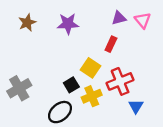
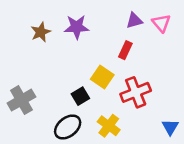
brown star: (27, 23) -> (41, 32), moved
yellow cross: (92, 96) -> (109, 126), moved, turned -30
blue triangle: (136, 106) -> (170, 127), moved

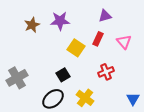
pink triangle: (161, 23) -> (124, 42), moved
yellow square: (102, 77) -> (76, 48), moved
red cross: (136, 92) -> (106, 72), size x0.7

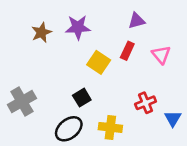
red cross: (106, 72) -> (146, 103), moved
yellow cross: (85, 98) -> (110, 127), turned -30
blue triangle: (133, 99) -> (173, 118), moved

